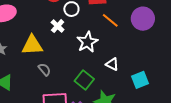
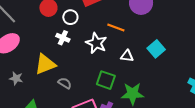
orange line: (110, 20) -> (116, 27), moved
cyan square: (140, 80) -> (156, 49), moved

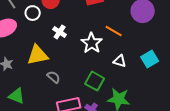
white circle: (70, 17) -> (33, 13), moved

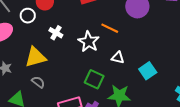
cyan square: (150, 59) -> (148, 71), moved
gray semicircle: (54, 77) -> (38, 82), moved

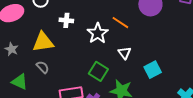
white cross: (56, 33) -> (66, 20), turned -32
white triangle: (118, 58) -> (125, 53), turned 32

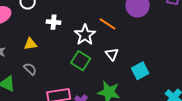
yellow triangle: (43, 42) -> (30, 44), size x0.6
green square: (98, 71) -> (81, 61), moved

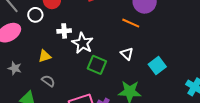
orange line: (108, 24) -> (131, 23), moved
white star: (85, 35) -> (83, 43), moved

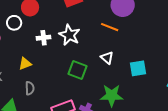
white star: (83, 43) -> (69, 35), moved
cyan square: (157, 66) -> (138, 68), turned 30
gray semicircle: (48, 81) -> (30, 88), turned 56

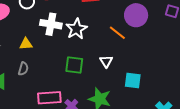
white cross: (44, 38) -> (51, 24), size x1.5
green square: (78, 70) -> (74, 65), turned -30

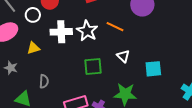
orange line: (117, 33) -> (115, 27), moved
yellow triangle: (26, 44) -> (33, 48), moved

